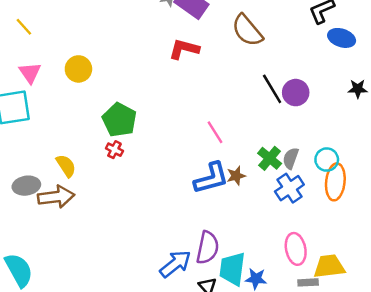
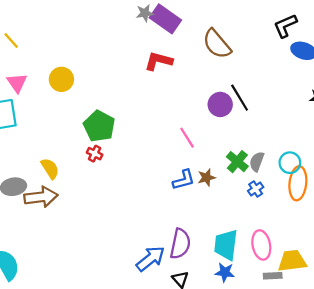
purple circle: (296, 93) -> (220, 104), moved
blue L-shape: (211, 178) -> (184, 180), size x0.7
blue cross: (289, 188) -> (256, 189), size x0.6
cyan trapezoid: (232, 269) -> (226, 245), moved

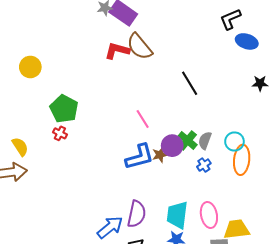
brown semicircle: (217, 44) -> (140, 47), moved
purple circle: (220, 104) -> (172, 146), moved
blue L-shape: (184, 180) -> (140, 157), size x1.4

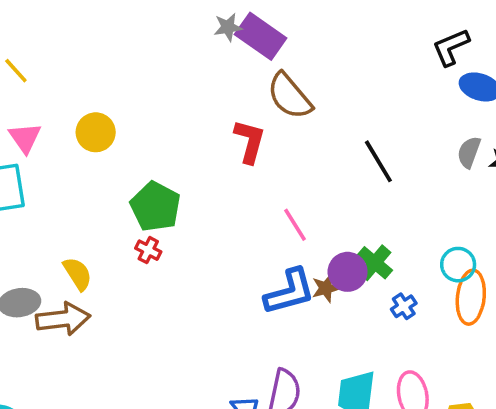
red L-shape: (117, 51) -> (250, 141), moved, turned 90
gray semicircle: (205, 140) -> (469, 152), moved

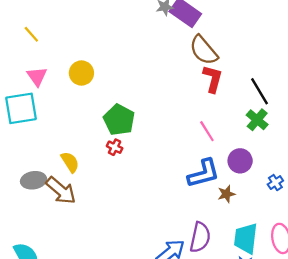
red L-shape: (250, 141) -> (213, 79), moved
green cross: (375, 263) -> (257, 120), moved
brown star: (326, 288) -> (226, 194), moved
brown arrow: (63, 319) -> (61, 191), turned 48

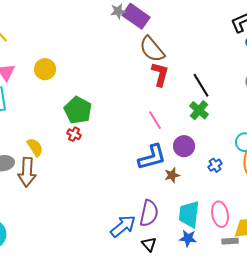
brown arrow: (61, 191) -> (27, 172), turned 52

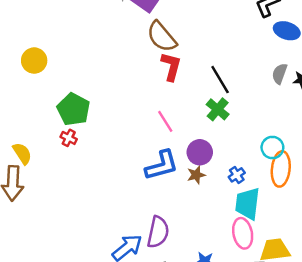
brown star: (172, 175) -> (196, 175), moved
cyan trapezoid: (189, 214) -> (247, 203), moved

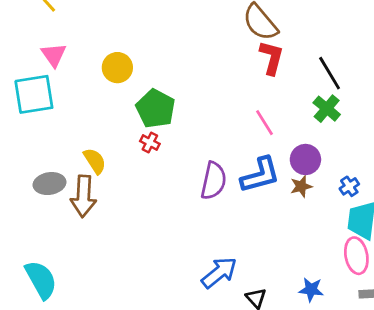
yellow circle: (34, 61) -> (117, 68), moved
purple semicircle: (158, 232) -> (214, 181), moved

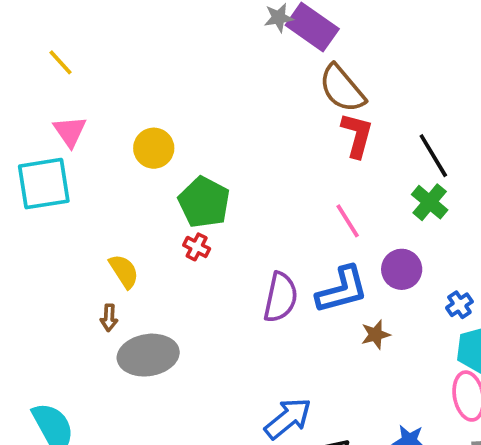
gray ellipse: (49, 184) -> (148, 355), moved, size x1.4
brown star: (301, 186) -> (376, 335), moved
brown arrow: (83, 196) -> (109, 318), size x0.5

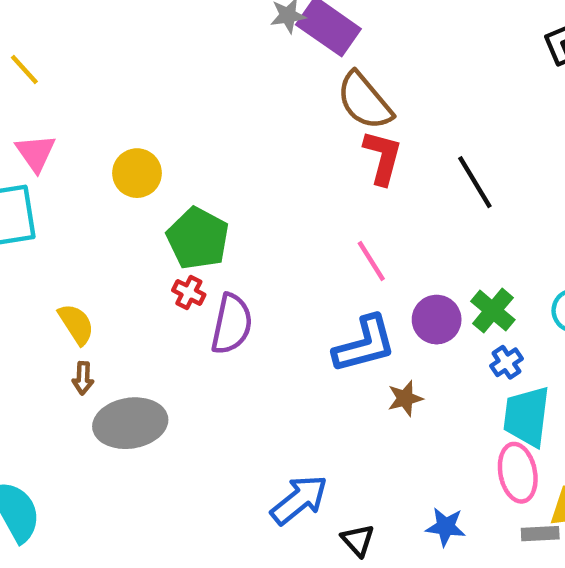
green cross: (430, 202) -> (493, 311), moved
yellow semicircle: (124, 271) -> (76, 324), moved
purple semicircle: (281, 297) -> (232, 324), moved

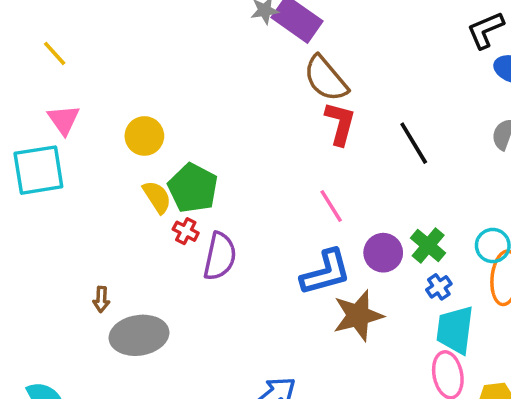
yellow semicircle: (76, 324) -> (157, 197), moved
brown star: (405, 398) -> (358, 316), size x1.8

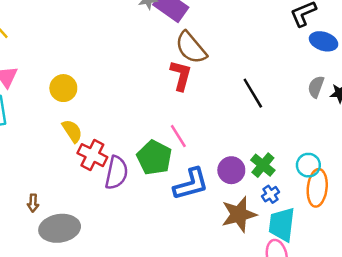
red L-shape: (340, 123) -> (181, 75), moved
green pentagon: (193, 188) -> (154, 158), moved
pink line: (331, 206) -> (178, 136), moved
red cross: (186, 231) -> (92, 155), size x1.6
brown star: (358, 316) -> (239, 214), moved

